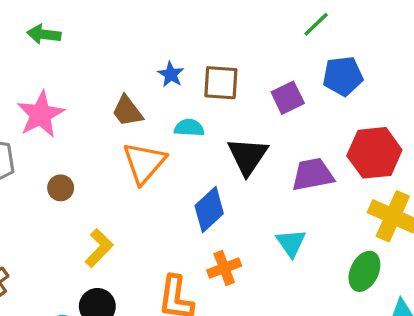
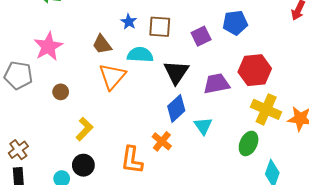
cyan semicircle: (189, 128) -> (140, 55), size x1.4
blue diamond: (209, 210) -> (176, 108), moved
orange cross: (224, 268) -> (162, 141), turned -30

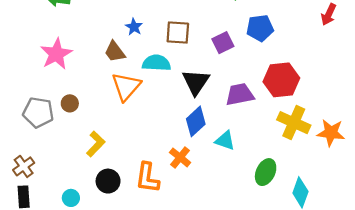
blue star: (129, 22) -> (134, 27), moved
gray pentagon: (18, 75) -> (38, 112), moved
cyan triangle: (203, 126) -> (225, 141), turned -36
green ellipse: (249, 143) -> (266, 172), moved
black circle: (83, 165) -> (108, 181), moved

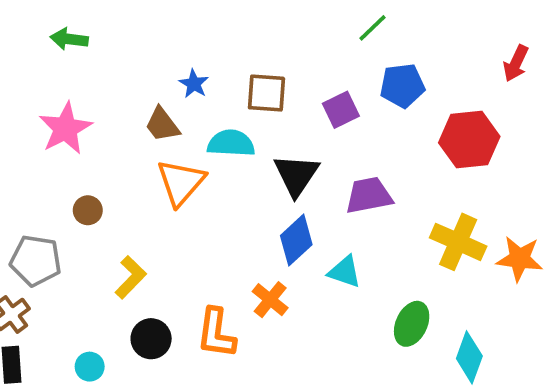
red hexagon: (281, 80) -> (469, 140), moved
gray pentagon: (38, 112) -> (36, 261), moved

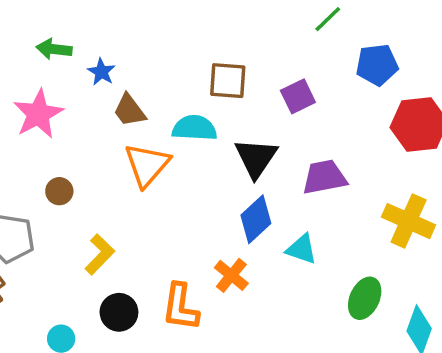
green arrow: (69, 39) -> (54, 49), moved
blue star: (194, 84) -> (101, 72), moved
blue pentagon: (402, 86) -> (377, 65), moved

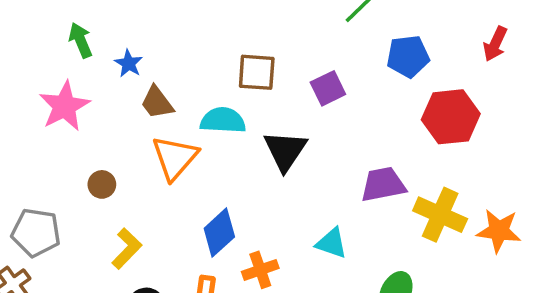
green arrow: (54, 49) -> (81, 40), turned 60
purple trapezoid: (324, 177) -> (383, 184), moved
brown circle: (59, 191) -> (102, 184), moved
blue diamond: (256, 219) -> (219, 233), moved
orange cross: (231, 275) -> (260, 270), turned 32

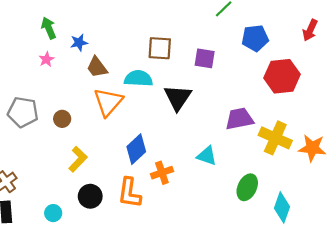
blue star: (129, 63) -> (79, 43), turned 30
purple square: (328, 88) -> (205, 58), turned 35
pink star: (64, 106) -> (46, 59), moved, size x0.5
gray pentagon: (36, 233) -> (23, 112), moved

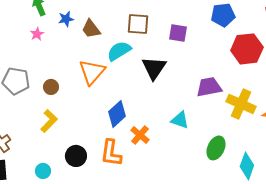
brown trapezoid: (97, 67) -> (91, 29), moved
cyan semicircle: (138, 78) -> (119, 51), turned -35
yellow L-shape: (78, 159) -> (49, 121), moved
orange cross: (162, 173) -> (140, 135), turned -30

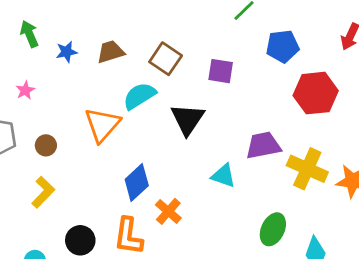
brown square: (138, 24) -> (166, 59), turned 30
brown trapezoid: (91, 29) -> (111, 52), moved, turned 110
pink star: (37, 34) -> (25, 90), moved
cyan triangle: (180, 120) -> (223, 176), moved

